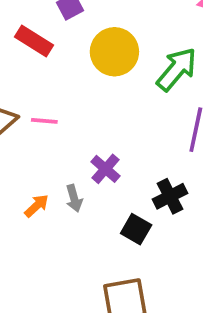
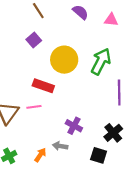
red rectangle: (34, 41) -> (43, 86), moved
gray arrow: (74, 198) -> (60, 146), turned 128

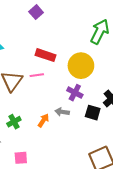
yellow circle: (64, 60) -> (81, 66), moved
black square: (99, 155) -> (93, 113), moved

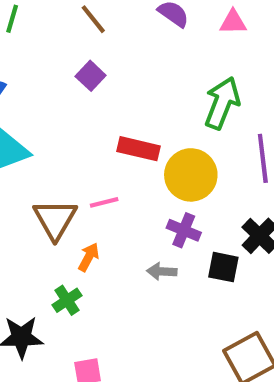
red rectangle: (46, 55) -> (138, 149), moved
orange arrow: (43, 120) -> (89, 257), moved

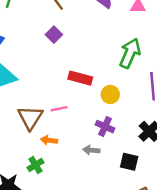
yellow circle: (191, 175) -> (110, 94), size x0.6
orange arrow: (89, 257) -> (49, 140), turned -112
black square: (223, 267) -> (129, 162), moved

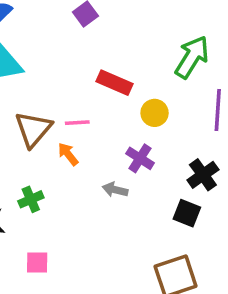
orange arrow: (49, 140) -> (68, 154), moved, turned 35
black square: (129, 162) -> (187, 213), moved

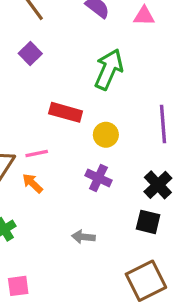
green arrow: (192, 57) -> (109, 69), moved
gray arrow: (115, 190) -> (83, 237), moved

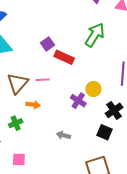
purple square: (30, 53) -> (47, 44), moved
yellow circle: (106, 135) -> (93, 89), moved
orange arrow: (32, 183) -> (33, 105), moved, turned 136

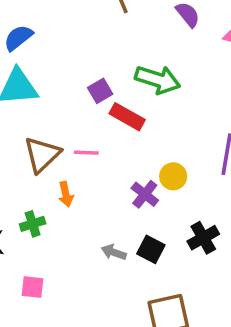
green arrow: (95, 35) -> (158, 80), moved, turned 70
orange arrow: (33, 105) -> (66, 194), turned 64
black cross: (114, 110) -> (203, 238), moved
black square: (104, 132) -> (151, 249), moved

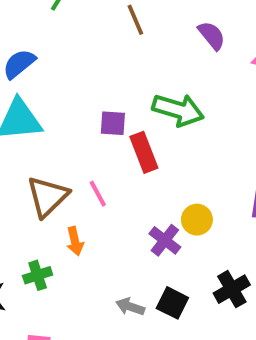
purple square: (100, 91) -> (113, 123), turned 35
red rectangle: (127, 117) -> (144, 152), turned 40
pink line: (86, 153) -> (98, 194), turned 60

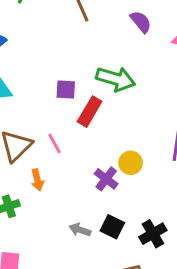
red rectangle: (144, 152) -> (90, 112), turned 52
black cross: (232, 289) -> (153, 234), moved

